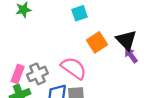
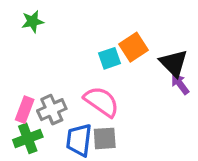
cyan square: (80, 13) -> (109, 58), moved
orange square: (97, 42) -> (134, 47), moved

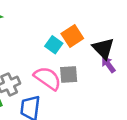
cyan square: (109, 58) -> (54, 45), turned -35
gray square: (105, 138) -> (69, 74), moved

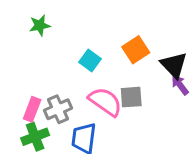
cyan square: (54, 45) -> (90, 60), moved

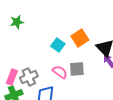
cyan square: (90, 60) -> (58, 45), moved
pink semicircle: (105, 102) -> (60, 72), size x0.7

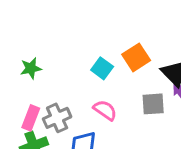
green star: (17, 22) -> (31, 68), moved
gray square: (77, 69) -> (153, 104), moved

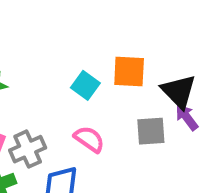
orange square: (136, 57) -> (129, 72), turned 36

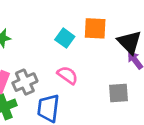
gray square: (151, 131) -> (118, 93), moved

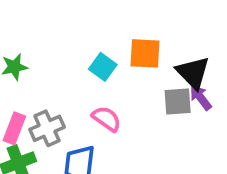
gray square: (118, 93) -> (178, 101), moved

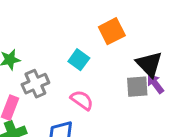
orange square: (145, 53) -> (112, 31), moved, turned -30
gray cross: (47, 128) -> (35, 84), moved

